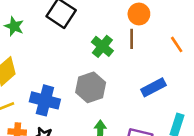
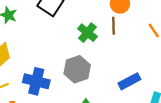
blue rectangle: (153, 87) -> (129, 81), moved

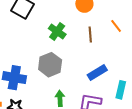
brown line: (114, 26) -> (90, 35), moved

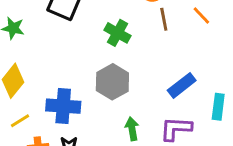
brown line: (90, 35) -> (164, 19), moved

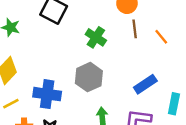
orange line: (201, 16) -> (161, 37), moved

